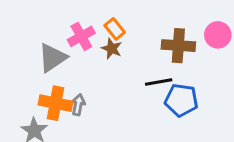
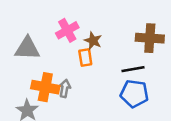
orange rectangle: (115, 29) -> (85, 57), moved, turned 30
gray triangle: (52, 58) -> (27, 48), moved, turned 36
blue pentagon: (181, 100) -> (134, 94), moved

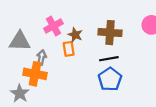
brown cross: (150, 38) -> (110, 33), moved
gray arrow: (65, 88) -> (41, 58), moved
blue pentagon: (134, 94) -> (110, 79), turned 30

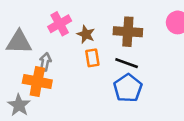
orange rectangle: (69, 49) -> (92, 58), moved
black line: (109, 59) -> (127, 63), turned 30

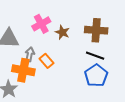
orange rectangle: (92, 58) -> (47, 61), moved, turned -32

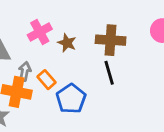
black line: (95, 56) -> (109, 73), turned 54
blue pentagon: (96, 76) -> (71, 99), moved

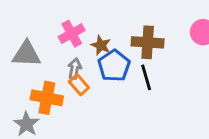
gray arrow: (25, 71) -> (75, 69), moved
blue pentagon: (71, 99) -> (114, 66), moved

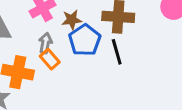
brown star: (101, 45) -> (72, 20), turned -30

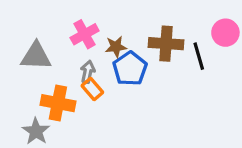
black line: (117, 52) -> (199, 56), moved

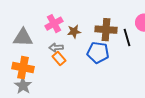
blue pentagon: (130, 69) -> (98, 53), moved, turned -30
gray arrow: (88, 72) -> (56, 48), turned -104
orange cross: (58, 103) -> (23, 68), moved

